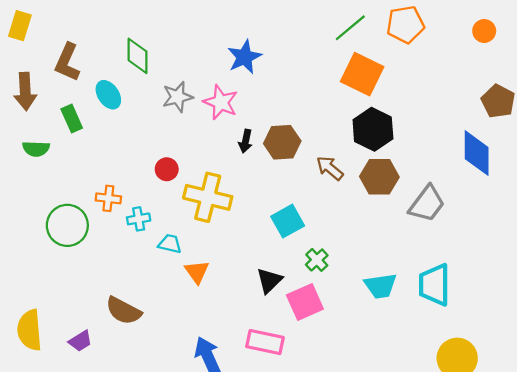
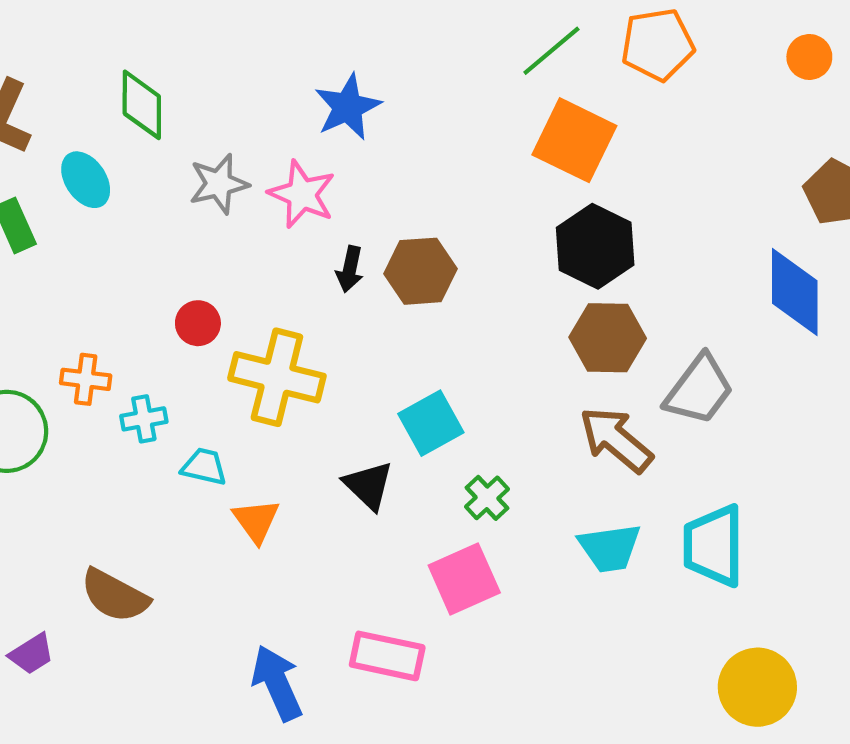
brown arrow: (330, 168) -> (616, 440), moved, size x1.4
black triangle: (269, 280) -> (368, 485), moved, turned -32

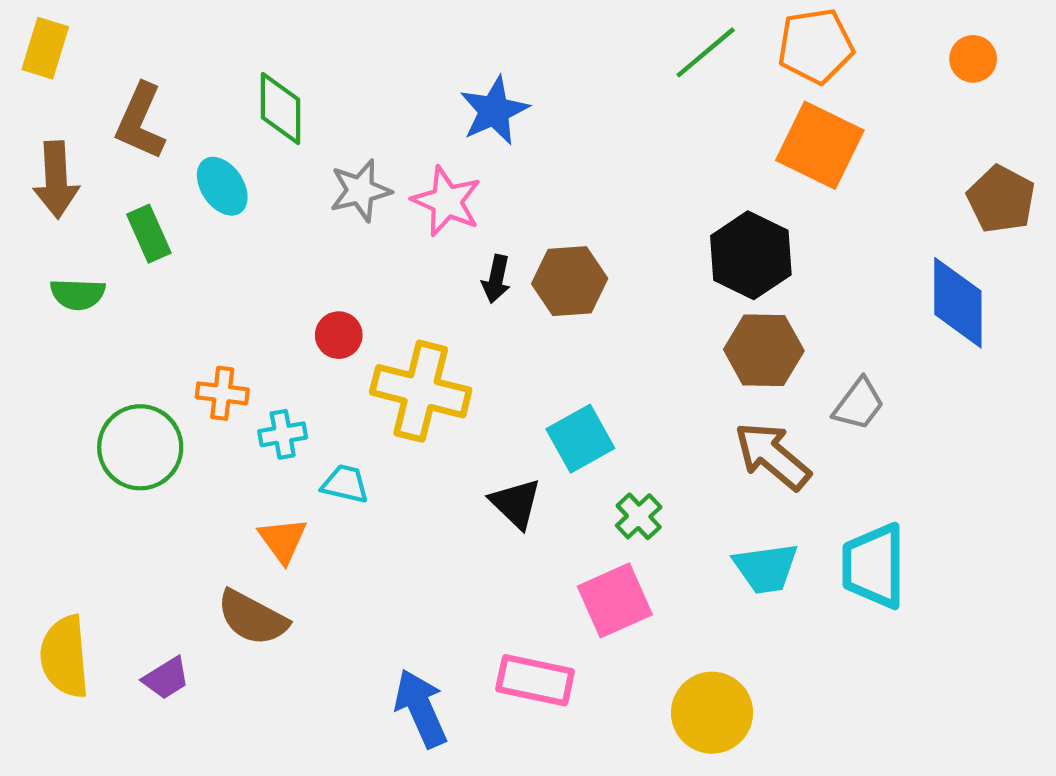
orange square: (574, 140) -> (820, 145), moved
gray trapezoid: (699, 390) -> (859, 404), size x0.7
orange triangle: (256, 521) -> (283, 540), moved
yellow circle: (757, 687) -> (712, 713), moved

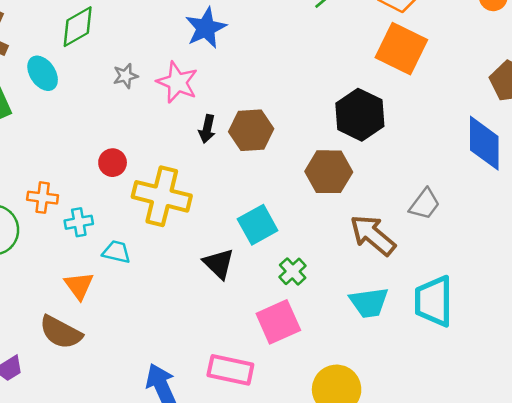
green diamond: (280, 109) -> (78, 27), turned 60
gray star: (360, 191) -> (125, 76), size x0.7
brown hexagon: (764, 350) -> (329, 172), moved

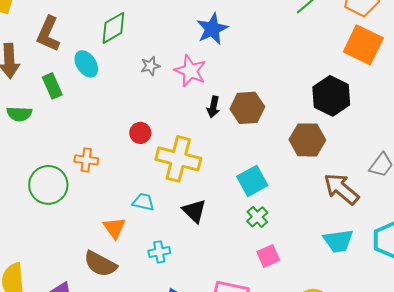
cyan cross: (79, 222) -> (159, 252), moved
black triangle: (219, 264) -> (194, 211), moved
green cross: (293, 271) -> (257, 217), moved
pink square: (278, 322) -> (268, 256), size x0.7

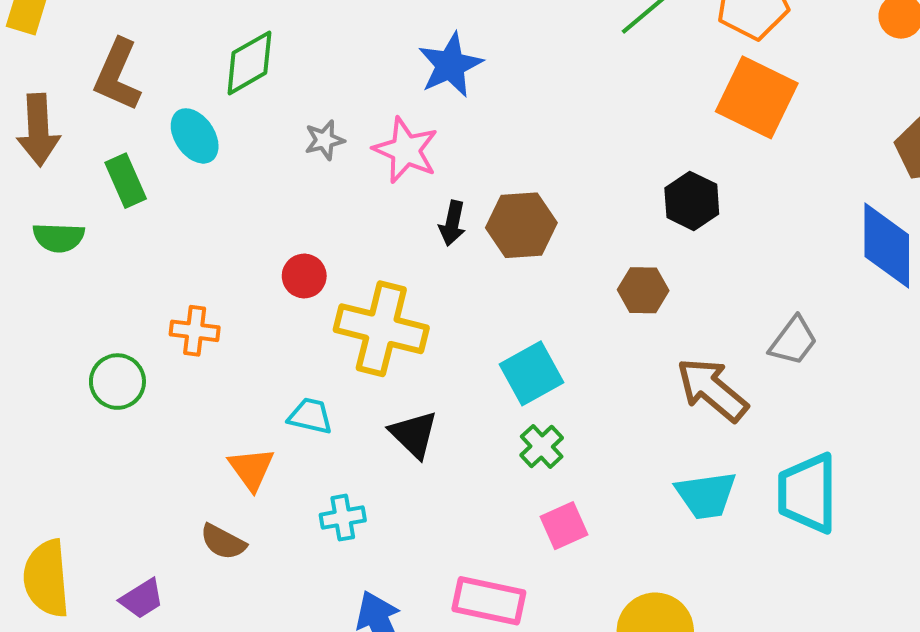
black hexagon: (331, 96) -> (692, 201), size x0.7
brown hexagon: (307, 140) -> (643, 290), size x0.7
green circle: (48, 185) -> (117, 382), size x0.7
brown semicircle: (100, 264) -> (223, 542), size x0.7

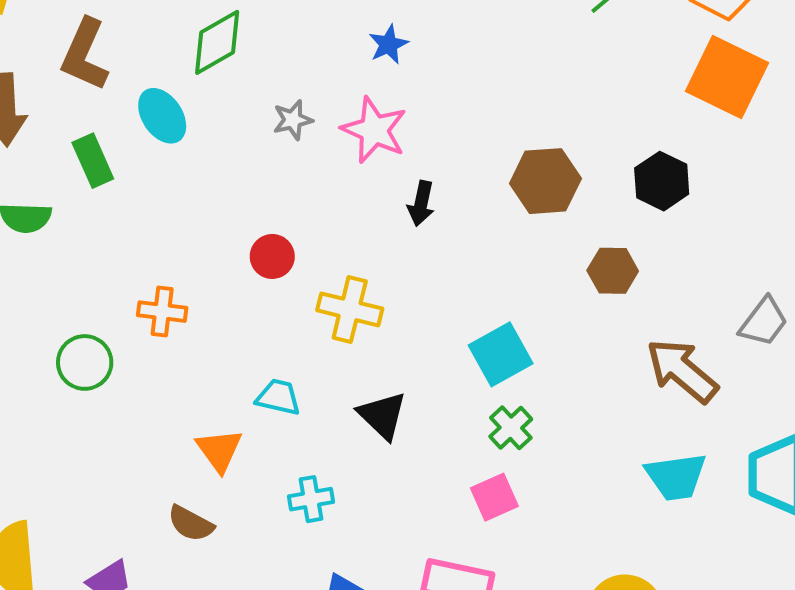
blue star: (450, 65) -> (388, 44), moved, size x0.6
brown hexagon: (521, 225) -> (545, 181), moved
yellow cross: (381, 329) -> (350, 309), size x0.7
pink square: (564, 526) -> (494, 497), moved

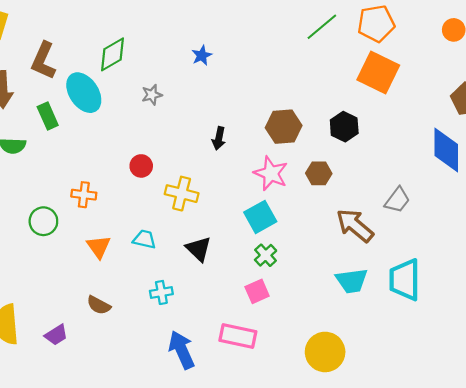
cyan ellipse: (162, 116) -> (84, 93), size x1.4
pink star: (374, 130) -> (271, 173), moved
orange triangle: (219, 450) -> (99, 247), moved

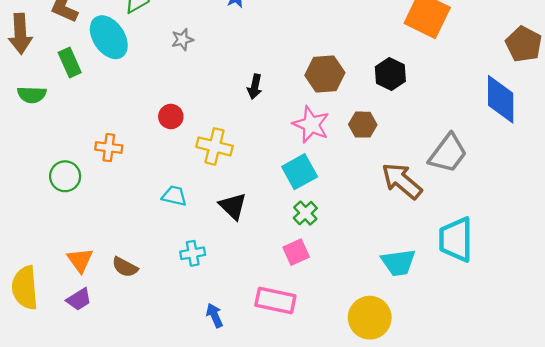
gray trapezoid: (397, 200) -> (448, 153), size x1.4
orange triangle: (99, 247) -> (80, 260), moved
cyan trapezoid: (352, 281) -> (398, 262), moved
blue arrow: (182, 350) -> (215, 315), size x0.6

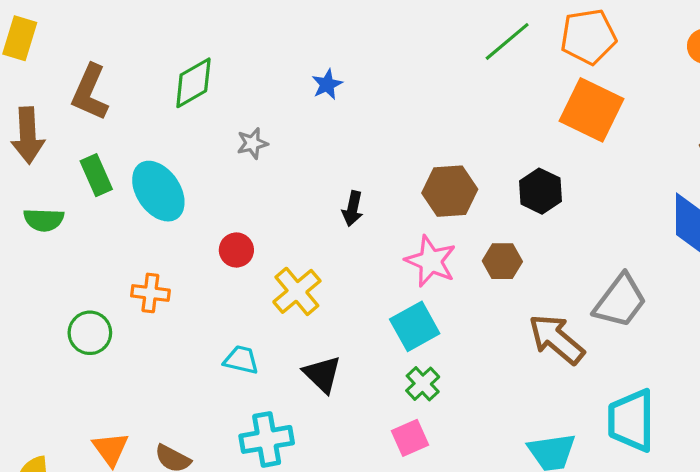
cyan ellipse: (109, 37) -> (158, 191), moved
yellow cross: (215, 146) -> (297, 291), turned 36
cyan cross: (193, 253) -> (267, 439), size x1.5

